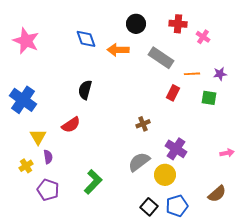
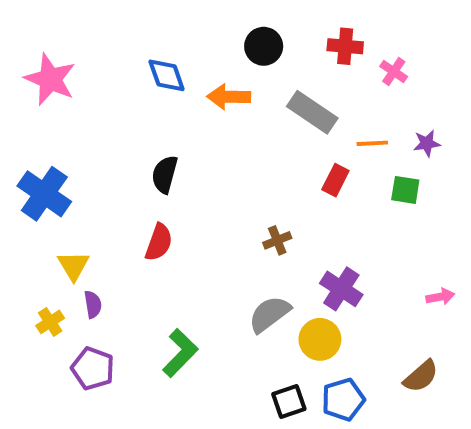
red semicircle: (71, 125) -> (159, 242), moved, turned -36
black square: (149, 207) -> (289, 401), turned 30

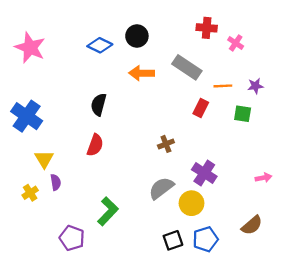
black circle: (264, 46) -> (137, 36), moved
blue diamond: (167, 75) -> (100, 45), turned -45
orange arrow: (229, 97) -> (142, 73), moved
purple pentagon: (93, 368) -> (72, 238), moved

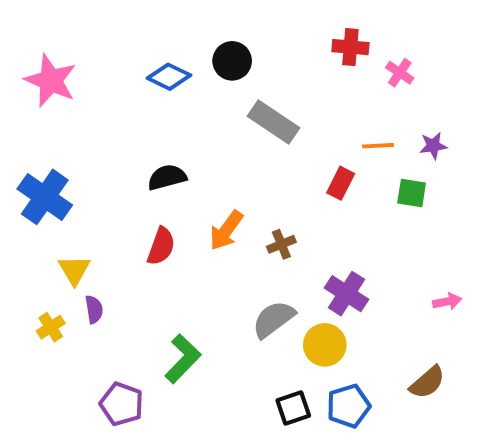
gray rectangle: (187, 67) -> (274, 122), moved
orange arrow: (142, 73) -> (226, 230), moved, turned -55
black semicircle: (99, 105) -> (167, 177), turned 60

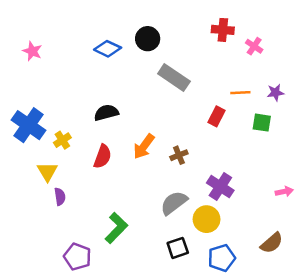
pink star: (51, 81) -> (32, 51), size x0.6
yellow cross: (51, 327) -> (62, 140), moved
black square: (293, 408) -> (178, 248), moved

